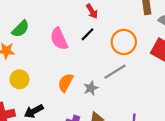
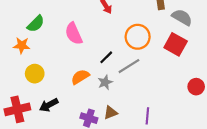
black line: (88, 34) -> (106, 57), moved
orange semicircle: (66, 83) -> (80, 77), turned 30

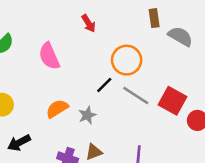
red square: (176, 44) -> (173, 101), moved
black line: (106, 57) -> (104, 85), moved
gray line: (129, 66) -> (136, 95), moved, turned 65

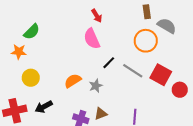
pink semicircle: (49, 56) -> (92, 39), moved
orange circle: (127, 60) -> (146, 41), moved

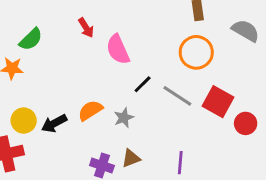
red arrow: (97, 16) -> (86, 28), moved
gray semicircle: (167, 26) -> (246, 31), moved
yellow circle: (31, 78) -> (24, 121), moved
black arrow: (44, 107) -> (54, 123), moved

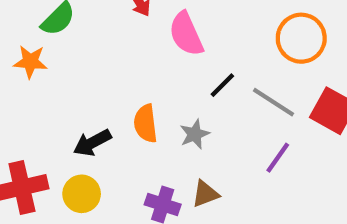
orange semicircle: (90, 110) -> (146, 123), turned -65
yellow circle: (24, 121) -> (82, 194), moved
purple line: (180, 163) -> (278, 158), moved, turned 30

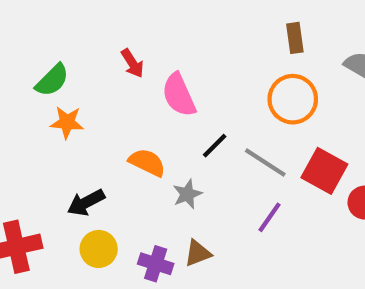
orange star: (30, 62) -> (67, 122), moved
orange semicircle: (146, 123) -> (147, 162), moved, turned 123
yellow circle: (82, 194) -> (99, 249), moved

